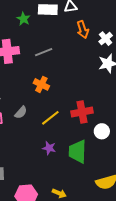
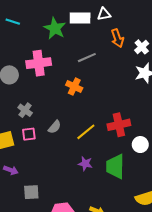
green star: (24, 19) -> (55, 28), size x1.5
gray line: (44, 52) -> (87, 58), moved
orange cross: (41, 84) -> (74, 87), moved

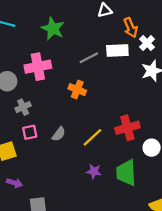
white rectangle: (80, 18) -> (117, 51), moved
orange arrow: (117, 38) -> (131, 28), moved
gray cross: (25, 110) -> (23, 107), moved, turned 32
pink square: (29, 134) -> (30, 132), moved

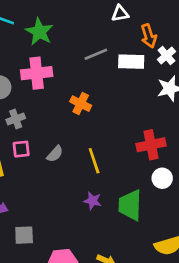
green star: (53, 29) -> (39, 32), moved
gray line: (89, 58) -> (96, 54), moved
red cross: (127, 128) -> (151, 145), moved
yellow line: (92, 137) -> (94, 161), turned -70

